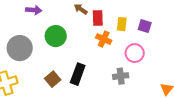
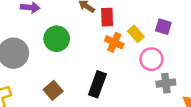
yellow rectangle: (122, 24) -> (136, 34), moved, turned -48
black rectangle: (78, 74) -> (97, 84), moved
gray cross: (121, 76) -> (166, 83), moved

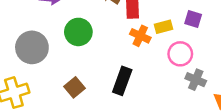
yellow rectangle: (136, 34) -> (163, 27), turned -63
gray cross: (166, 83) -> (196, 80), turned 30

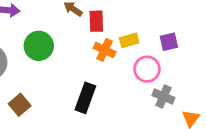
purple square: (193, 19) -> (169, 42), moved, turned -30
brown square: (75, 87) -> (20, 105), moved

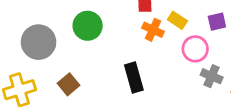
yellow rectangle: (129, 40) -> (177, 20), turned 48
black rectangle: (85, 98) -> (134, 78), turned -36

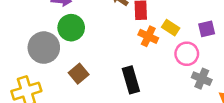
green circle: (88, 26) -> (71, 28), moved
brown square: (68, 84) -> (79, 74), moved

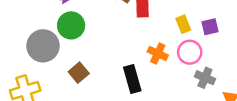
yellow rectangle: (171, 28) -> (183, 24), moved, turned 35
orange cross: (148, 36) -> (158, 53), moved

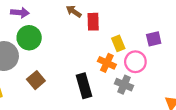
yellow rectangle: (183, 24) -> (118, 43), moved
gray cross: (205, 78) -> (124, 85), moved

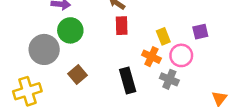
red rectangle: (93, 22) -> (122, 26), moved

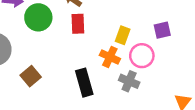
green circle: (70, 30) -> (38, 17), moved
yellow rectangle: (163, 36) -> (123, 35), turned 42

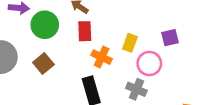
orange cross: (110, 57) -> (102, 57), moved
brown square: (31, 76) -> (43, 63), moved

